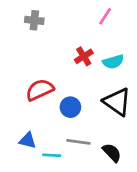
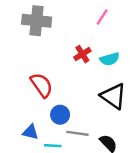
gray cross: (34, 20) -> (37, 21), size x1.6
red semicircle: (40, 90) -> (42, 85), turned 80
blue circle: (70, 107) -> (60, 115), moved

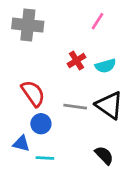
blue circle: (60, 115) -> (41, 124), moved
gray line: (77, 133) -> (75, 107), moved

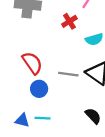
red cross: (77, 61) -> (69, 21), moved
blue triangle: (21, 143) -> (22, 120), moved

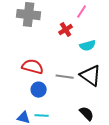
red semicircle: (32, 63) -> (33, 67), turned -40

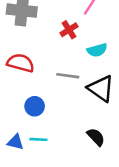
red semicircle: (33, 67) -> (21, 63), moved
gray line: (65, 77) -> (68, 76), moved

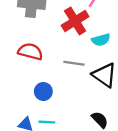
red cross: (69, 30) -> (75, 21), size x1.6

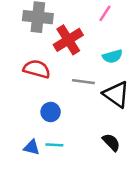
red cross: (75, 21) -> (68, 40), moved

